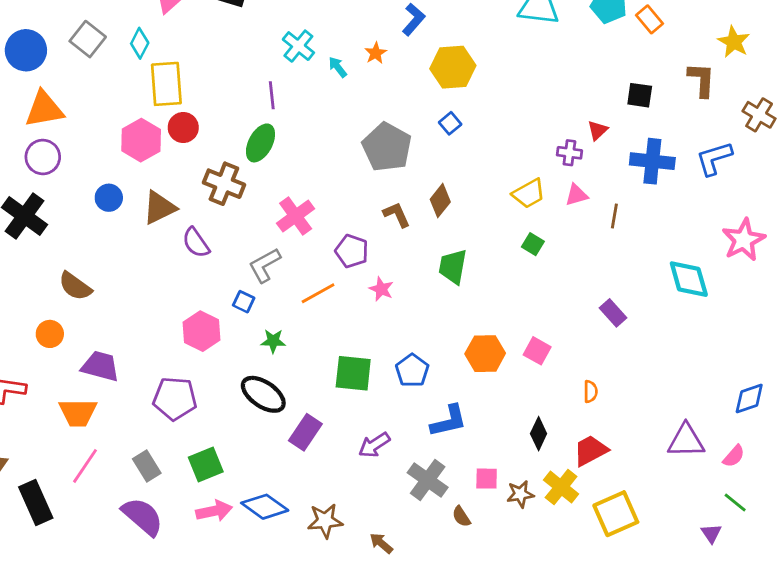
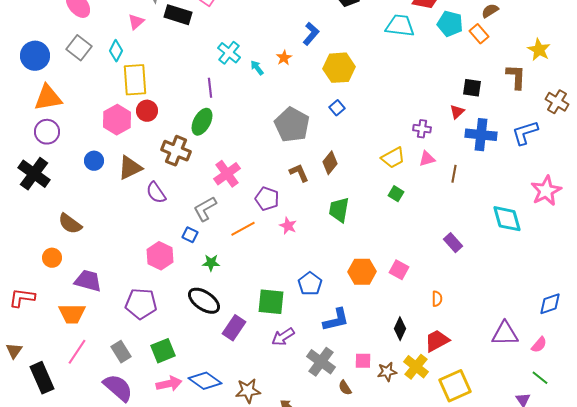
red triangle: (598, 130) -> (457, 112), moved
green square: (353, 373) -> (271, 302), moved

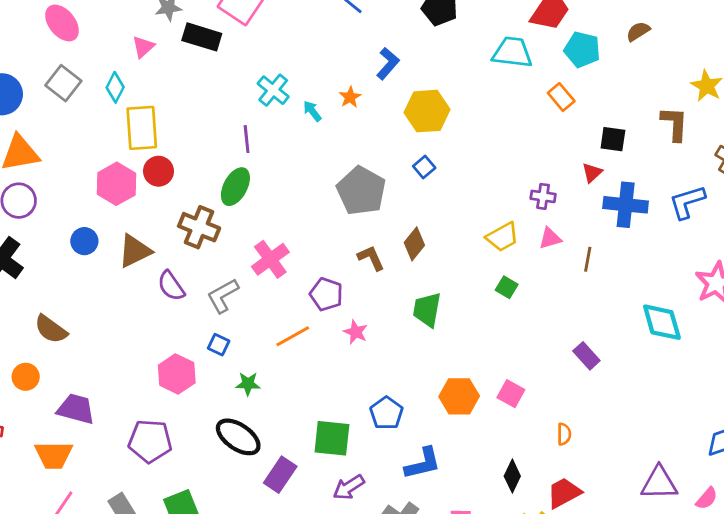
orange rectangle: (479, 34) -> (561, 97), moved
gray L-shape: (205, 209) -> (223, 296), moved

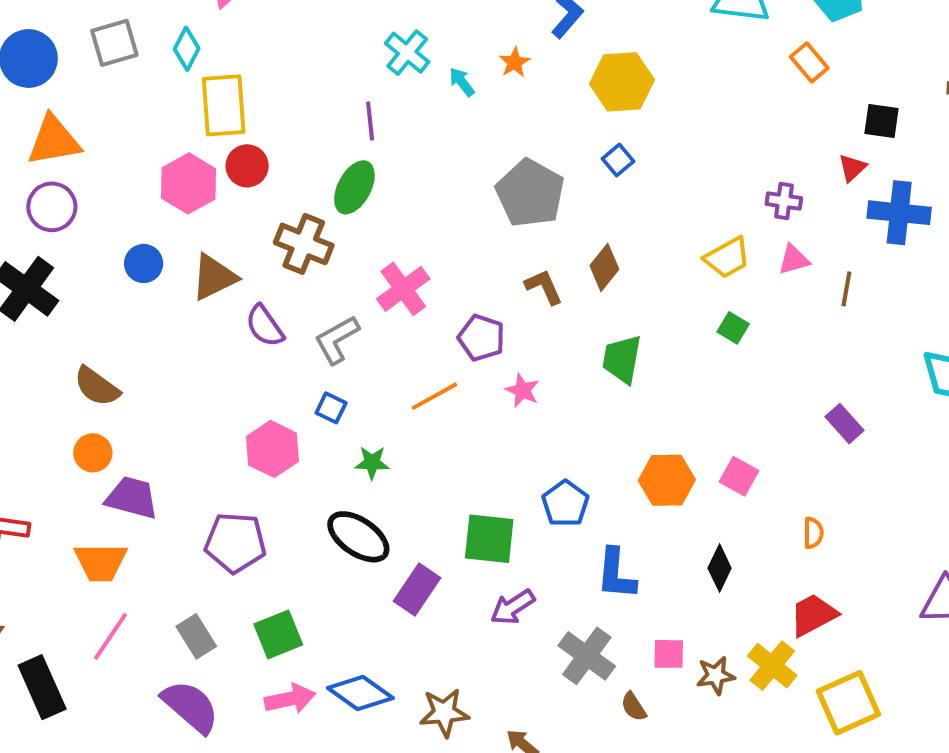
gray square: (63, 83) -> (114, 43), turned 36
orange circle: (26, 377) -> (93, 453), moved
blue L-shape: (423, 463) -> (616, 574), turned 108
black diamond: (512, 476) -> (720, 568), moved

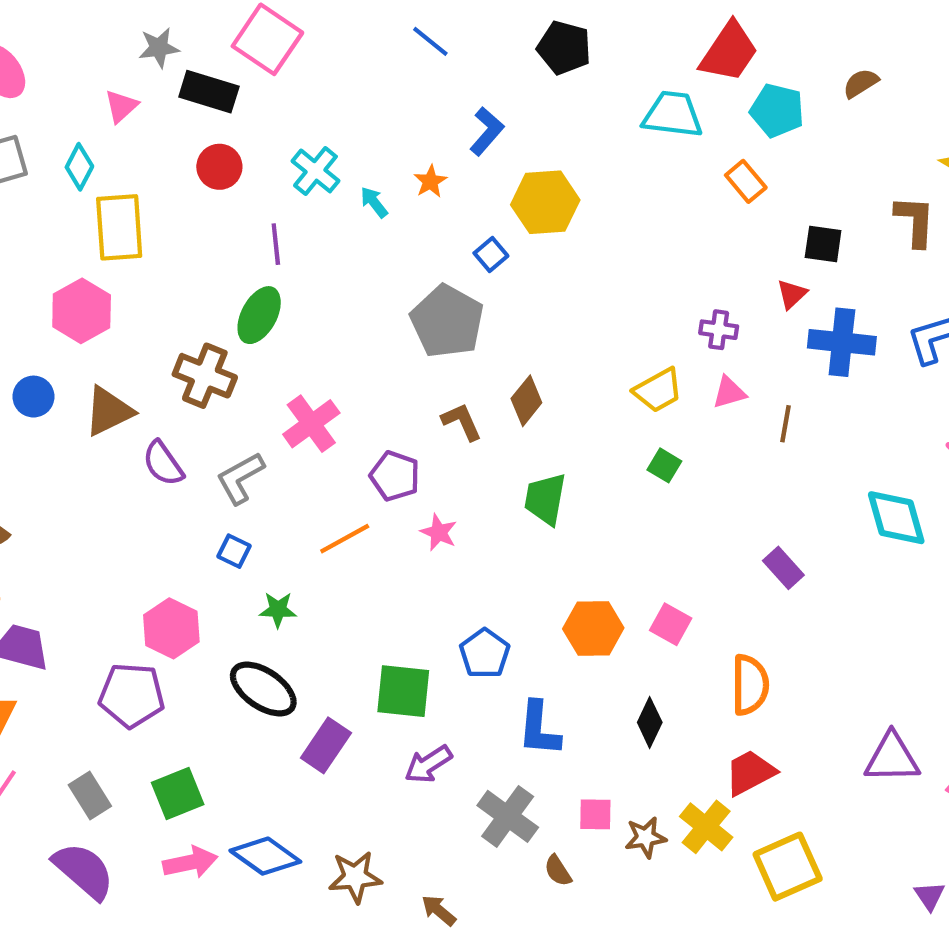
blue square: (618, 160) -> (491, 255), moved
red circle: (247, 166) -> (219, 167), moved
pink hexagon: (272, 449) -> (171, 628), moved
orange semicircle: (813, 533) -> (750, 685), size x1.8

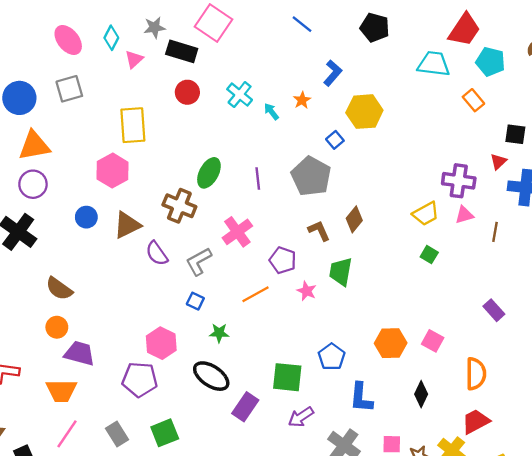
cyan diamond: (79, 167) -> (111, 38), moved
purple line: (276, 244) -> (258, 179), moved
purple cross: (719, 330) -> (459, 181), size x1.6
green trapezoid: (545, 499) -> (341, 272), moved

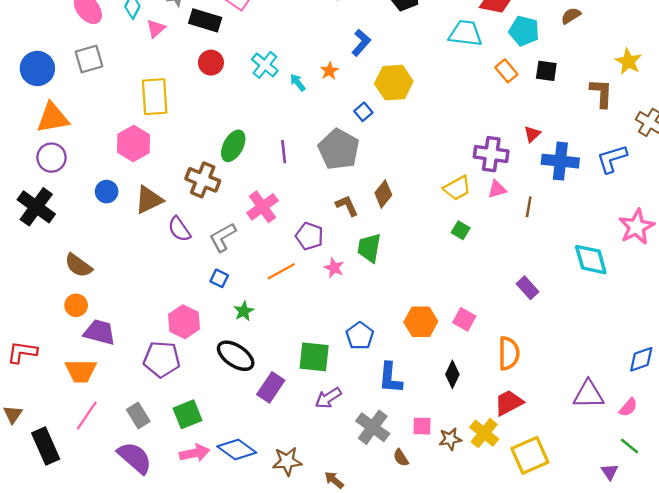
black square: (515, 134) -> (546, 71), moved
green star: (219, 333) -> (244, 311), turned -30

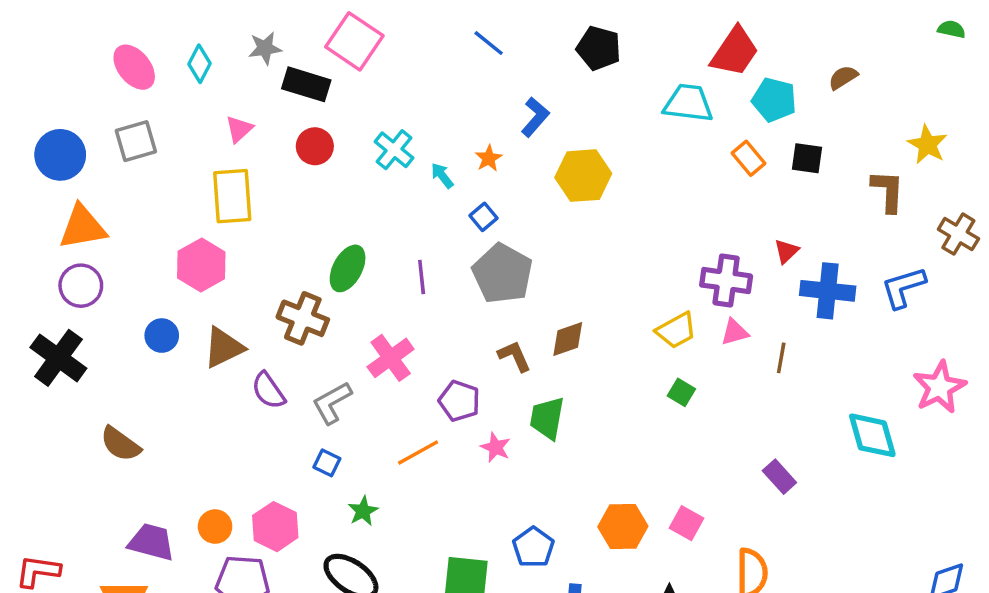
pink triangle: (156, 29) -> (239, 129), moved
blue square: (363, 112) -> (483, 217), moved
brown diamond: (383, 194) -> (568, 339), turned 32
orange circle: (76, 305) -> (215, 527), moved

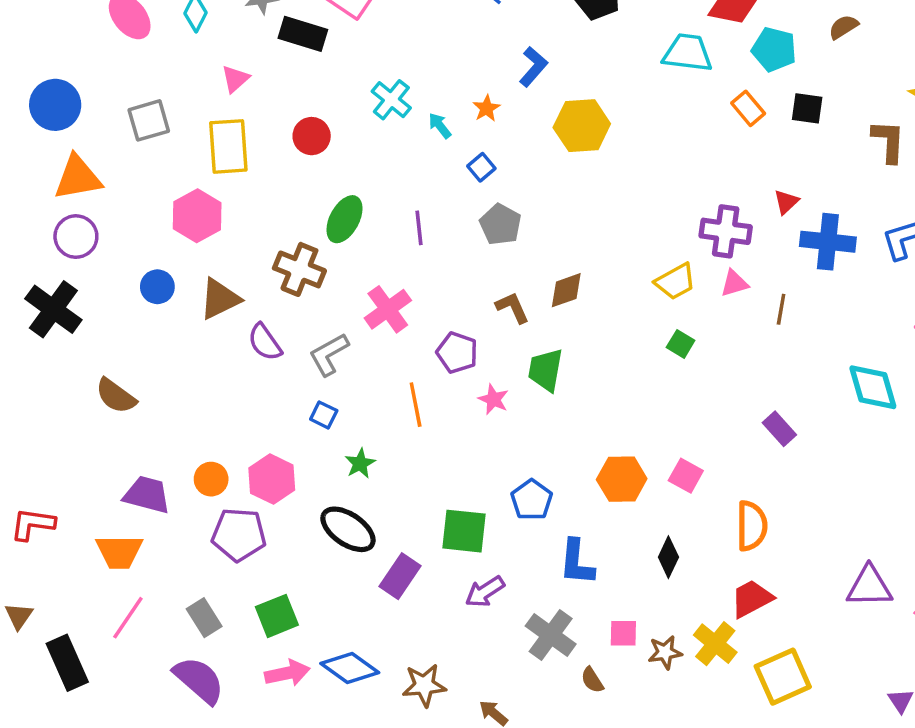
gray square: (136, 141) -> (149, 120), moved
red circle: (315, 146) -> (312, 136), moved
gray pentagon: (502, 274) -> (500, 224), size x0.7
orange line: (418, 453) -> (416, 405), turned -72

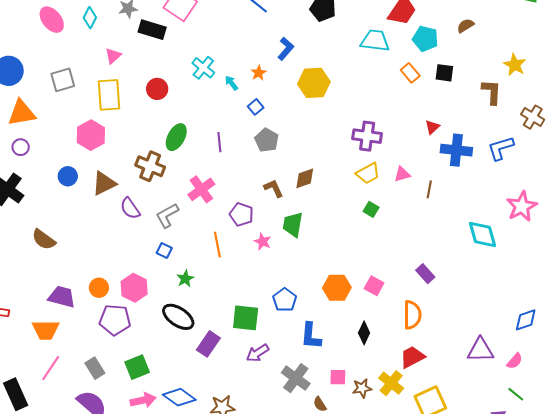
purple cross: (726, 231) -> (367, 136), moved
purple circle: (76, 237) -> (21, 147), size x0.7
purple rectangle: (779, 429) -> (425, 274), moved

